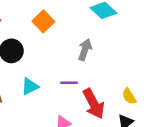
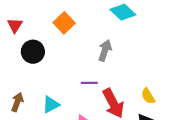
cyan triangle: (30, 86) -> (51, 104), moved

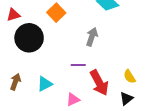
red triangle: (15, 25) -> (13, 15), turned 40
black circle: (33, 52) -> (29, 38), size x1.4

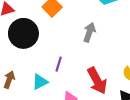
purple line: (78, 65) -> (59, 64), moved, turned -72

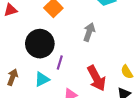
black circle: (23, 33) -> (40, 44), moved

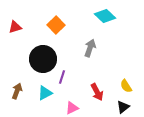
red arrow: (96, 78) -> (97, 92), size x0.7

